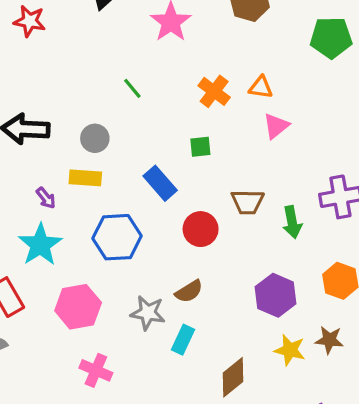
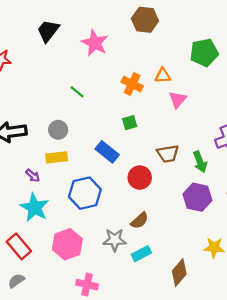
green pentagon: (331, 38) -> (204, 53), moved
purple hexagon: (276, 295) -> (197, 197), moved
cyan rectangle: (183, 340) -> (141, 254), turned 48

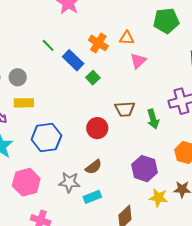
green square: (130, 123) -> (93, 78), turned -32
gray circle: (58, 130) -> (18, 77), moved
blue rectangle: (107, 152) -> (73, 60), moved
purple hexagon: (197, 197) -> (144, 169), moved

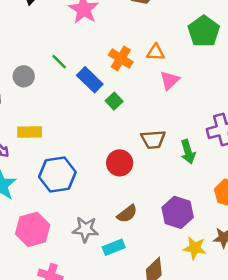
green pentagon: (166, 21) -> (204, 31), turned -30
gray circle: (18, 77) -> (24, 76), moved
brown semicircle: (93, 167) -> (127, 214), moved

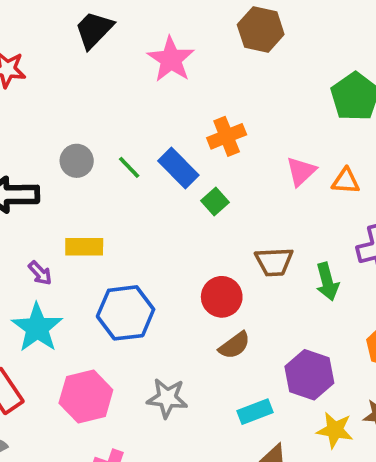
orange triangle: (156, 52) -> (346, 181), moved
orange cross: (121, 59) -> (227, 136), turned 35
green line: (59, 62) -> (129, 167), moved
brown semicircle: (127, 214) -> (234, 345), moved
cyan rectangle: (114, 247) -> (255, 412), moved

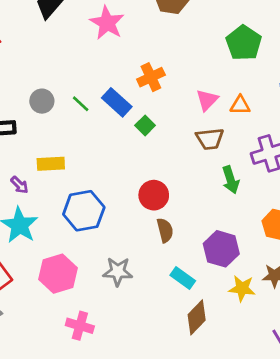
brown trapezoid: (274, 262) -> (210, 139), moved
brown semicircle: (234, 345) -> (165, 230), turned -65
cyan rectangle: (255, 412) -> (183, 278), turned 60

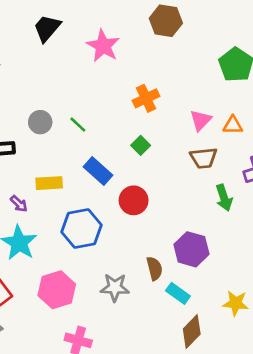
blue rectangle: (117, 102) -> (98, 171), moved
red circle: (154, 195) -> (134, 200), moved
brown semicircle: (165, 230) -> (154, 268), moved
purple hexagon: (221, 249) -> (191, 249), moved

